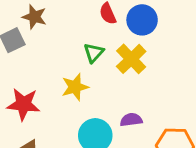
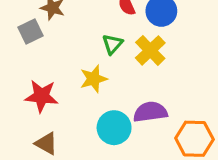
purple semicircle: (131, 120) -> (150, 112), size x1.5

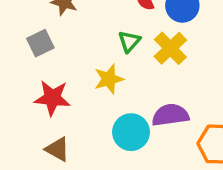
gray square: (30, 31) -> (40, 43), moved

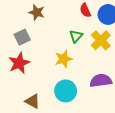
red star: (52, 98) -> (19, 63), moved, turned -30
cyan circle: (131, 132) -> (66, 91), moved

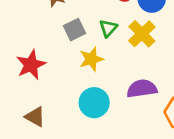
gray square: (22, 37) -> (74, 30), moved
brown triangle: (33, 101) -> (35, 117), moved

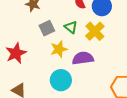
green triangle: (108, 28) -> (71, 27), turned -32
purple semicircle: (142, 89) -> (83, 58), moved

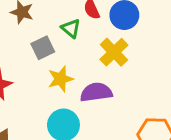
green triangle: (71, 27) -> (71, 28), moved

